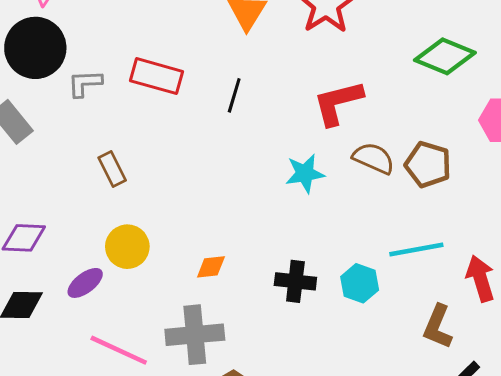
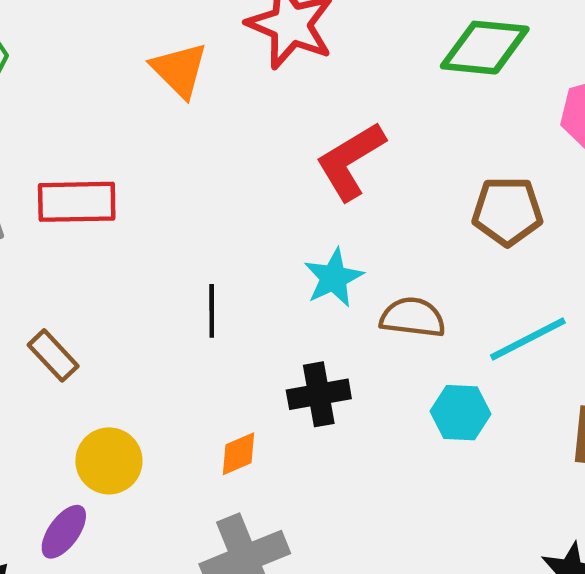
black line: (234, 95) -> (212, 311), moved
brown semicircle: (373, 158) -> (413, 317), moved
black cross: (295, 281) -> (319, 394), moved

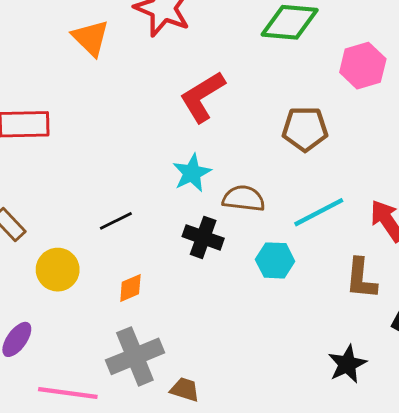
black line: (212, 311) -> (116, 221), moved, turned 64
black cross: (319, 394) -> (203, 237), moved, turned 30
yellow circle: (109, 461) -> (58, 270), moved

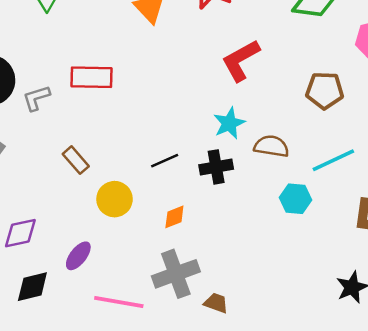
black cross: (203, 237) -> (216, 167), moved, turned -32

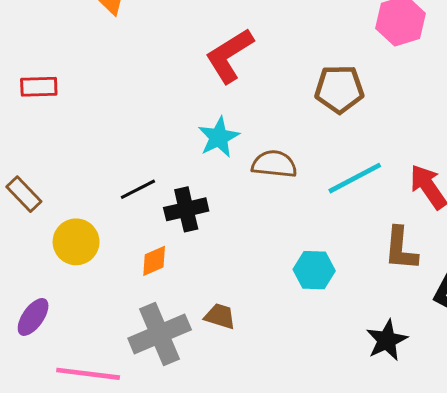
red rectangle: (92, 77) -> (39, 87), size x0.7
black cross: (216, 167) -> (186, 209), moved
cyan hexagon: (295, 199) -> (314, 270), moved
brown trapezoid: (216, 303) -> (220, 316), moved

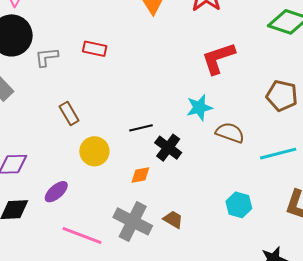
black cross: (186, 209) -> (168, 148), turned 36
gray cross: (160, 334) -> (133, 221), turned 36

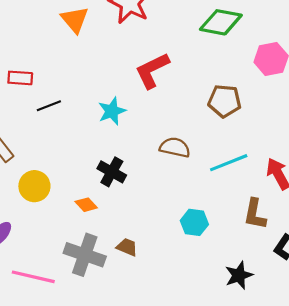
cyan star: (199, 107) -> (112, 111), moved
black line: (141, 128) -> (49, 106), moved
orange diamond: (140, 175) -> (86, 205), turned 65

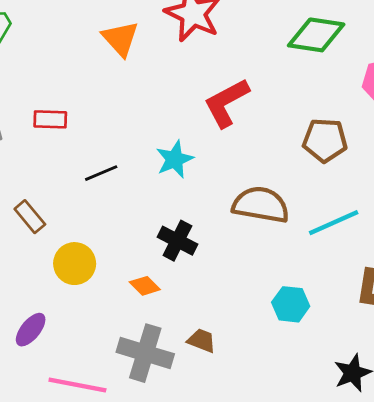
black line: (49, 106) -> (101, 173), moved
brown semicircle: (175, 147) -> (261, 205), size x1.4

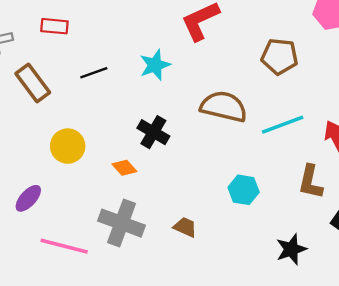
brown rectangle: (30, 217) -> (33, 83), moved, size x1.4
brown trapezoid: (202, 341) -> (185, 227), moved

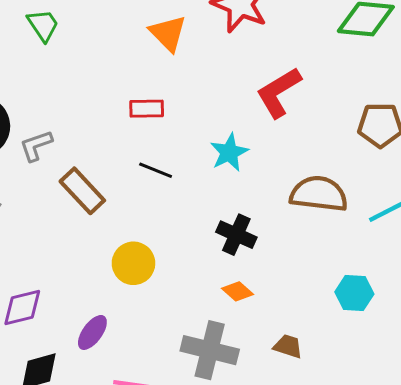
red rectangle: (54, 26) -> (147, 109), moved
black line: (94, 73) -> (156, 170), turned 48
orange diamond: (124, 168) -> (237, 291), moved

